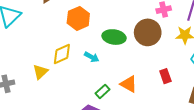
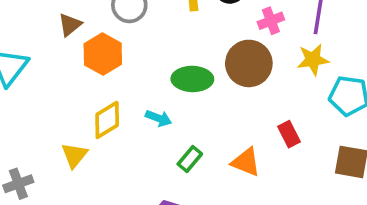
orange hexagon: (78, 18) -> (103, 54), moved
orange triangle: (129, 84) -> (246, 162), moved
green rectangle: (103, 91) -> (190, 159), moved

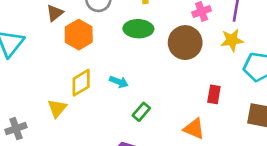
green ellipse: (192, 79) -> (138, 29), moved
red rectangle: (289, 134) -> (214, 94), turned 36
orange triangle: (246, 162) -> (194, 129), moved

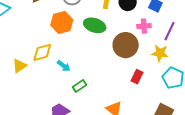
orange hexagon: (79, 35) -> (62, 22), moved
cyan arrow: (119, 82) -> (64, 66), moved
red rectangle: (214, 94) -> (137, 77), moved

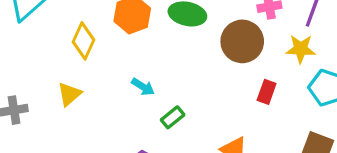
yellow diamond: (42, 52) -> (83, 41), moved, turned -45

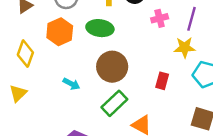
brown circle: (242, 41) -> (112, 67), moved
green rectangle: (173, 117) -> (114, 103), moved, size x1.5

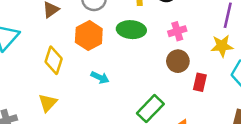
pink cross: (160, 18) -> (177, 31), moved
brown circle: (112, 67) -> (178, 61), moved, size x0.7
cyan arrow: (71, 84) -> (100, 77), moved

